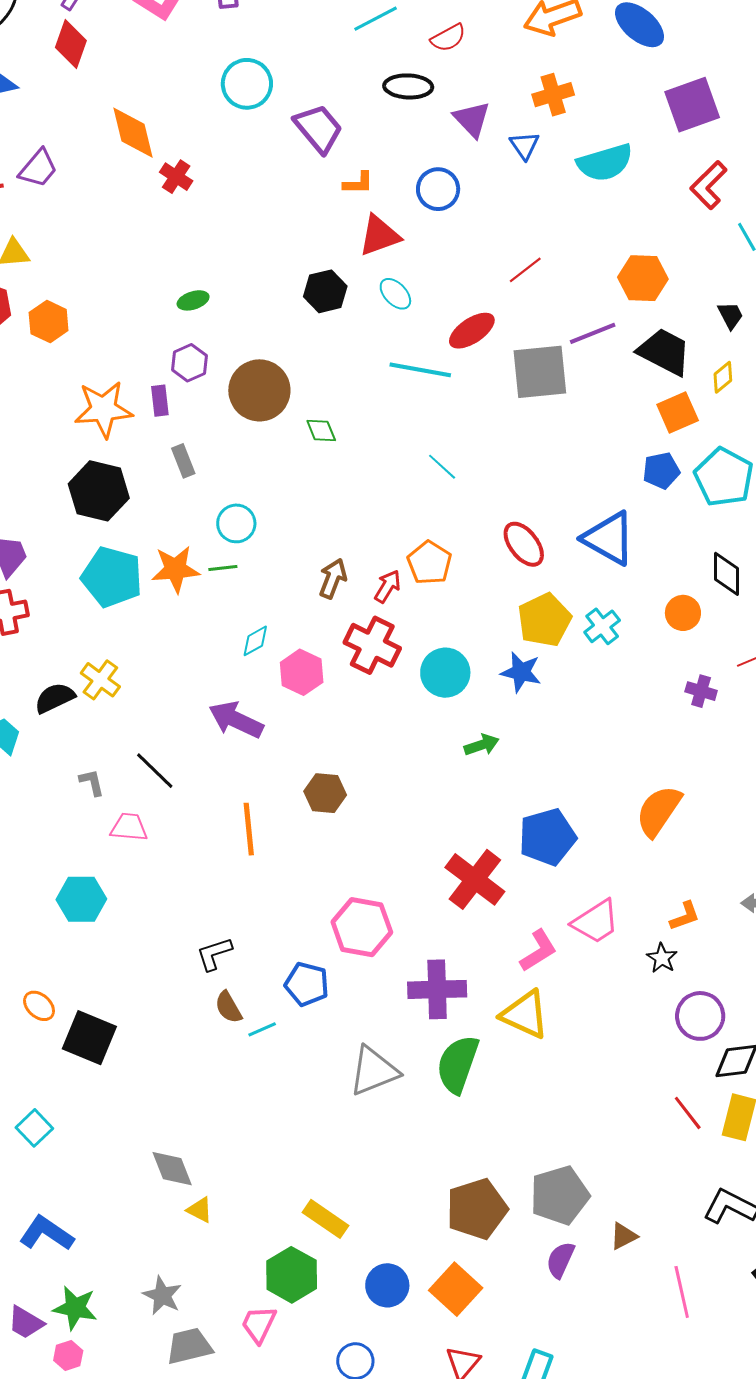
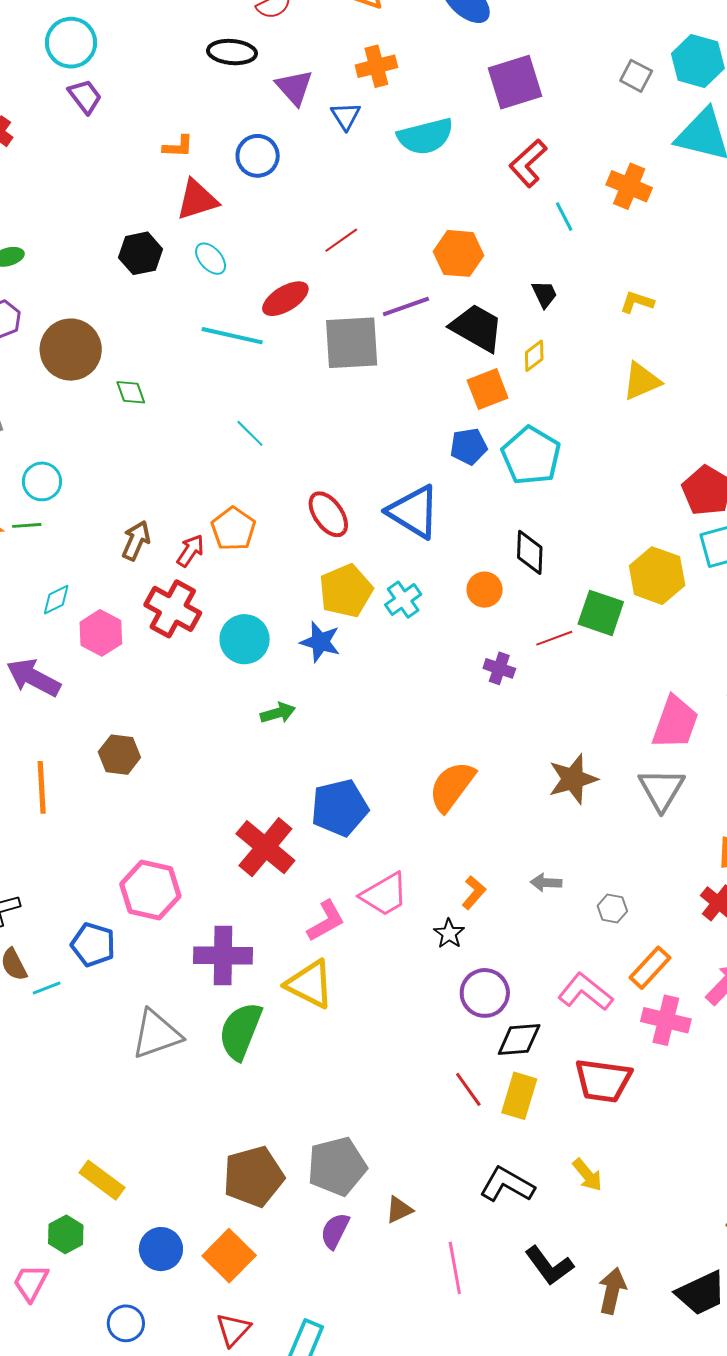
purple trapezoid: (319, 128) -> (85, 96), moved, size x0.7
orange L-shape: (685, 916) -> (474, 893), turned -32
green hexagon: (292, 1275) -> (66, 1234), size x0.7

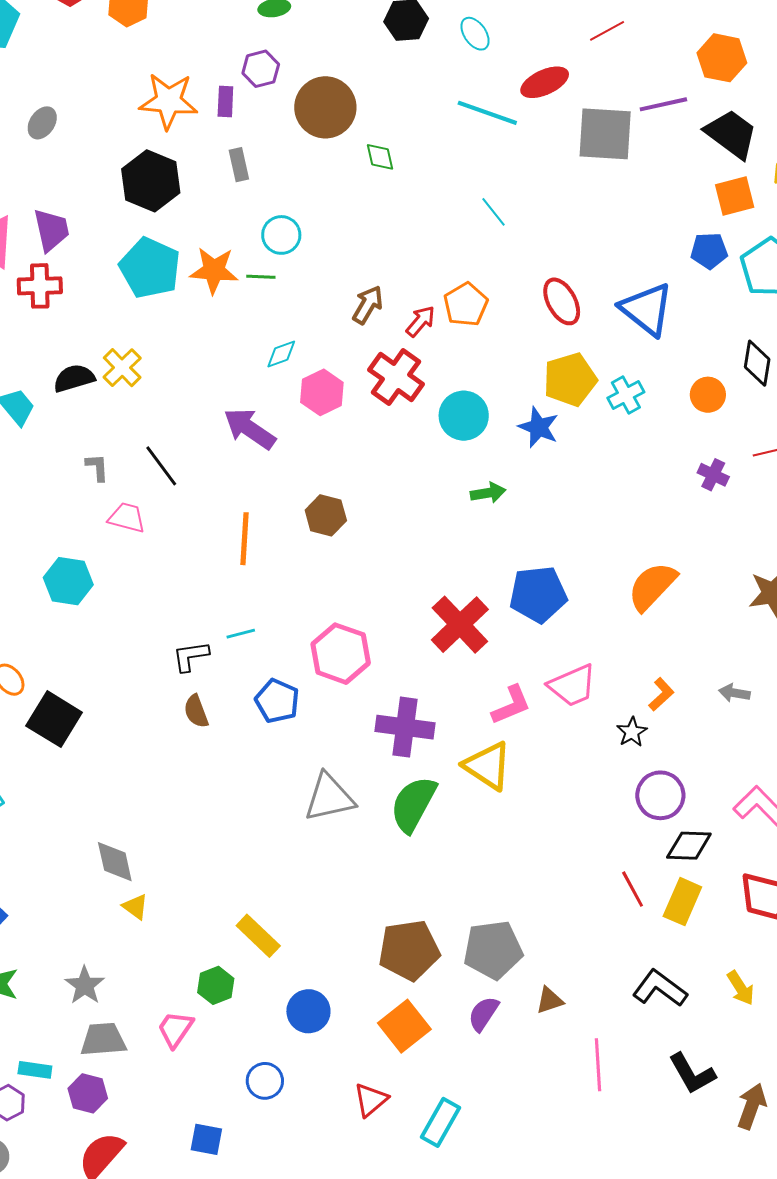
cyan line: (47, 988) -> (241, 634), moved
orange square: (229, 1256) -> (404, 1026), moved

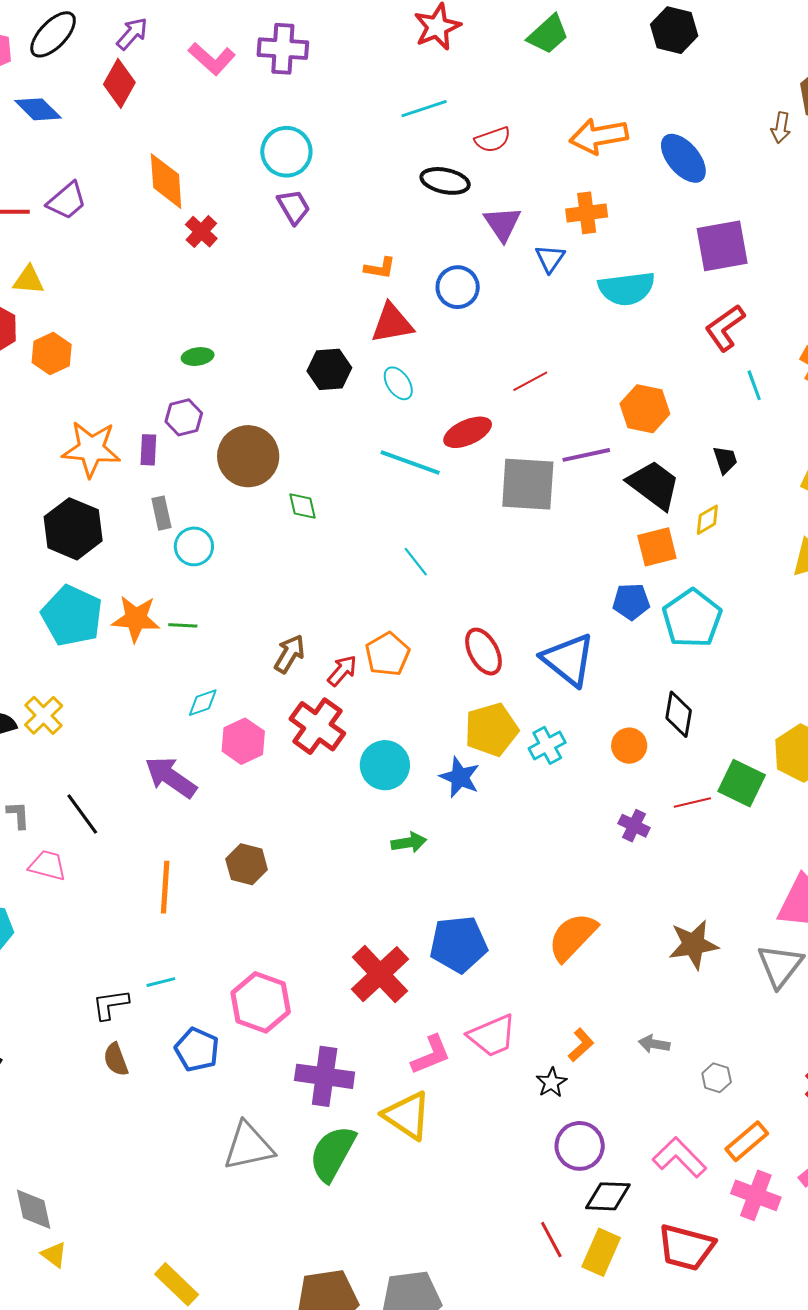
cyan circle: (281, 235) -> (194, 546), moved

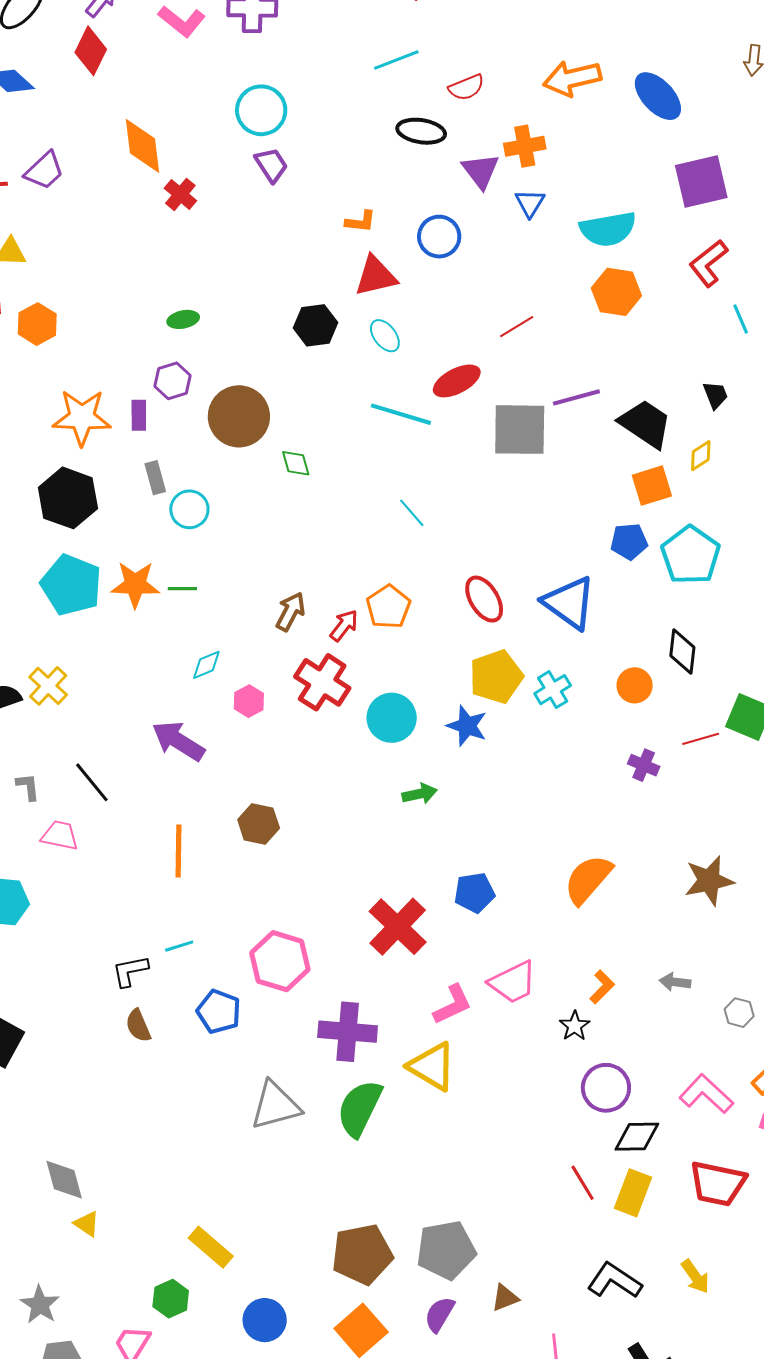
orange cross: (587, 213) -> (525, 146), moved
orange hexagon: (645, 409) -> (616, 292), moved
pink hexagon: (243, 741) -> (249, 701), size x0.7
blue pentagon: (458, 944) -> (474, 893), size x0.7

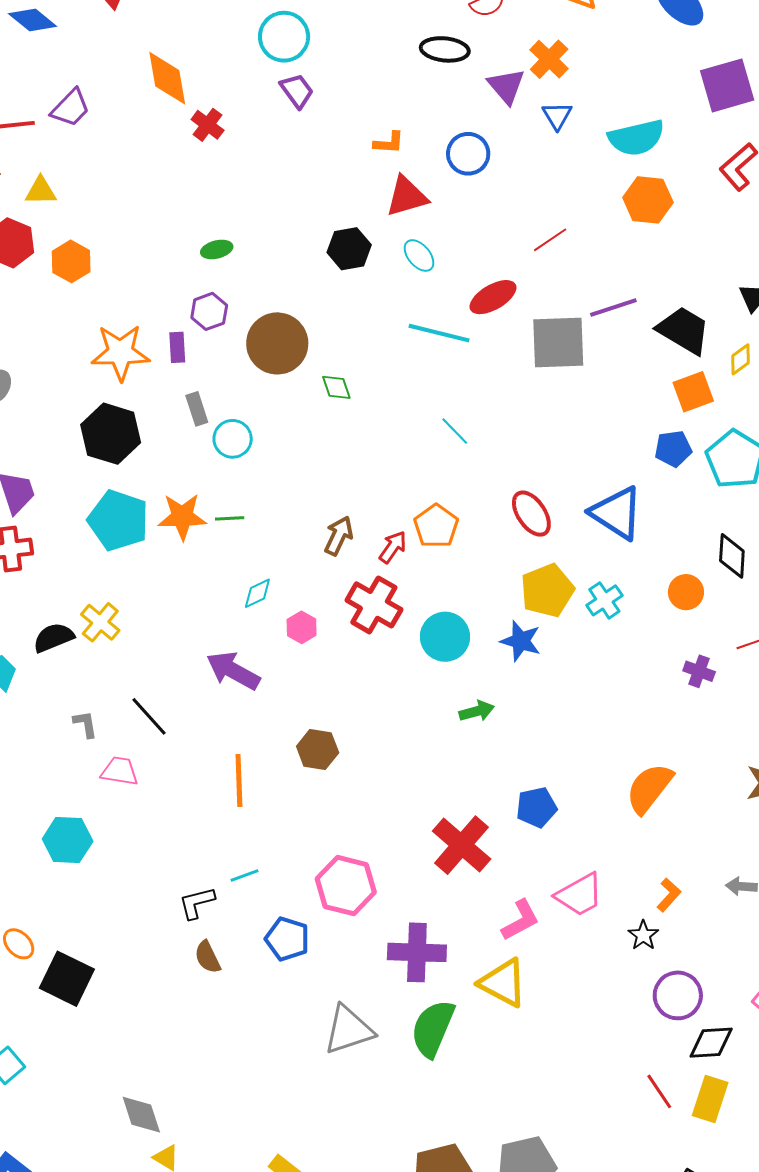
orange cross: (525, 146) -> (549, 59), turned -33

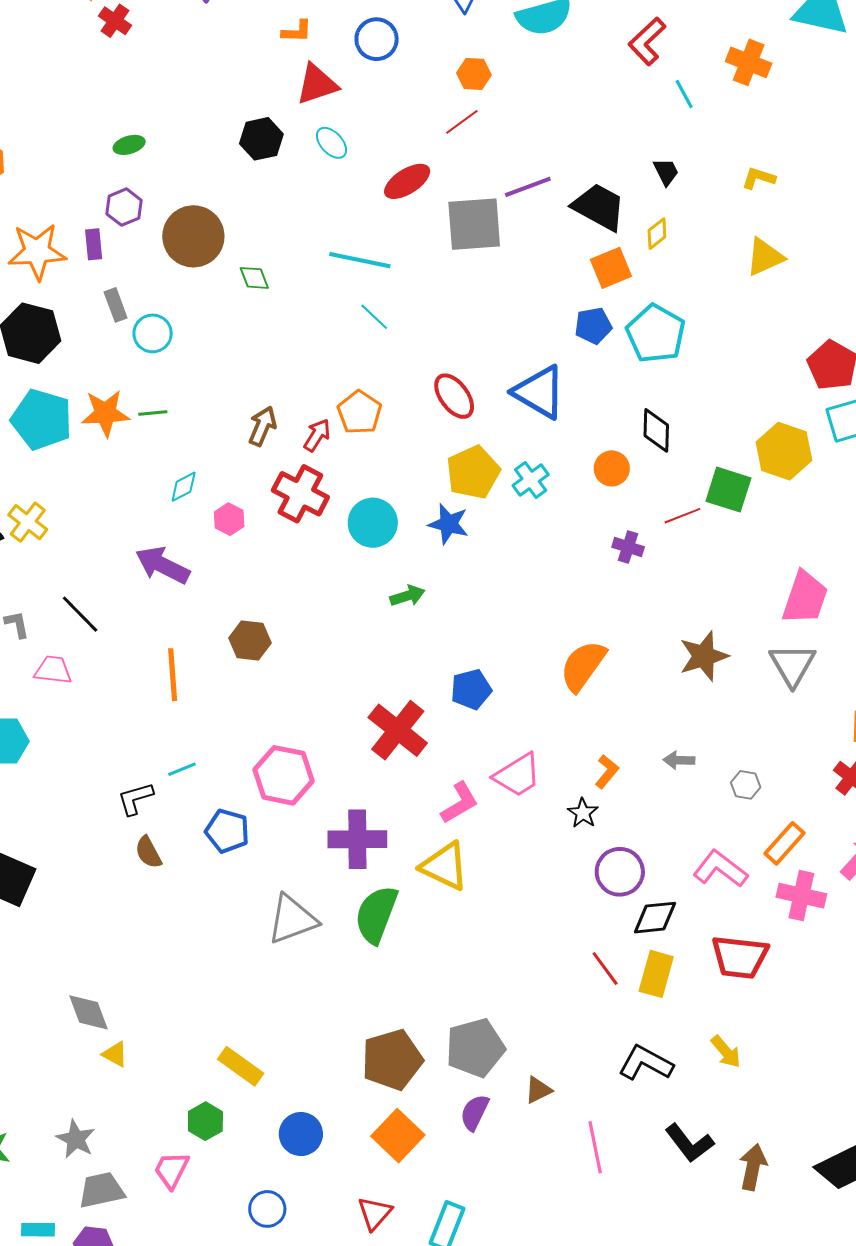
orange hexagon: (648, 200) -> (474, 74), moved, size x0.7
cyan line: (439, 333) -> (360, 260), moved

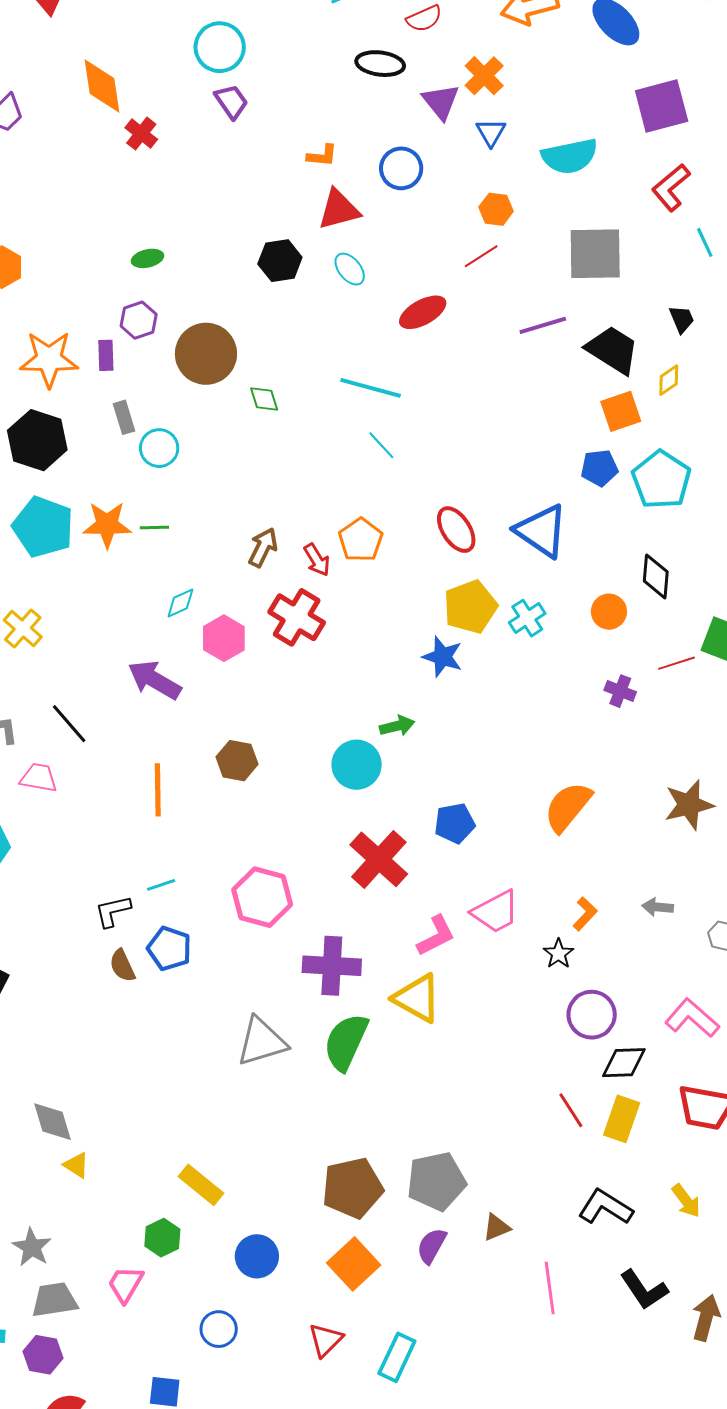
gray square: (474, 224) -> (595, 254), moved
red arrow: (317, 435) -> (317, 560), turned 112
pink hexagon: (229, 519) -> (224, 638), size x1.4
cyan circle: (373, 523) -> (357, 765), moved
blue pentagon: (227, 831) -> (169, 948), moved

